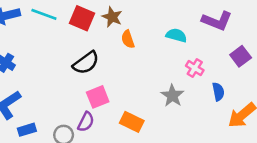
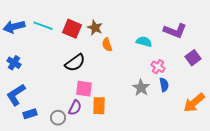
blue semicircle: (218, 92) -> (164, 85), moved
pink square: (98, 97) -> (84, 89), turned 30
orange rectangle: (132, 122) -> (99, 106), moved, turned 66

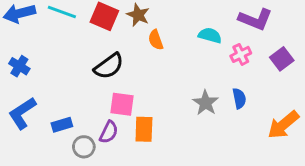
pink cross: (158, 67) -> (241, 54), moved, turned 32
blue rectangle: (30, 114) -> (62, 125), moved

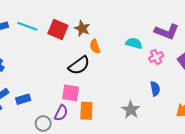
black semicircle: (109, 66) -> (79, 65), moved
gray star: (206, 103) -> (131, 110), moved
blue rectangle: (62, 125) -> (23, 99), moved

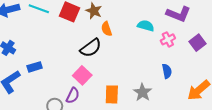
pink square: (71, 93) -> (82, 75), turned 36
blue rectangle: (23, 99) -> (35, 67), moved
orange rectangle: (86, 111) -> (112, 94), moved

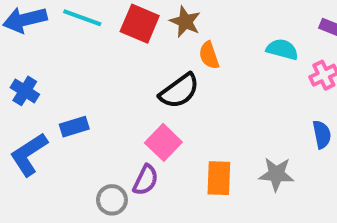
gray star: (142, 92) -> (276, 174), turned -30

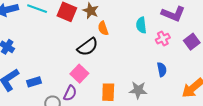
cyan semicircle: (282, 49) -> (141, 25), turned -112
blue rectangle: (74, 127) -> (34, 82), moved

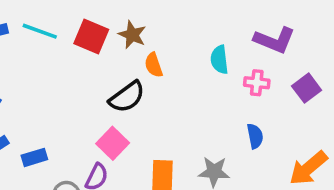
pink cross: (163, 39) -> (257, 83), turned 32

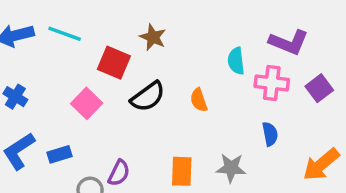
red square: (91, 37) -> (114, 63), moved
orange semicircle: (154, 65) -> (199, 100), moved
pink cross: (257, 83) -> (272, 83), size x1.4
pink square: (113, 143) -> (87, 103), moved

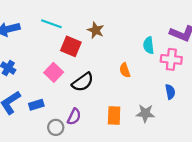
cyan line: (65, 34) -> (51, 24), moved
black semicircle: (148, 97) -> (83, 82), moved

